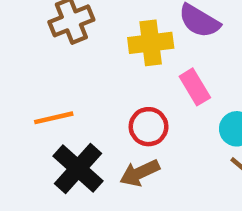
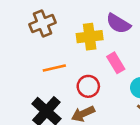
orange line: (54, 118) -> (54, 68), moved

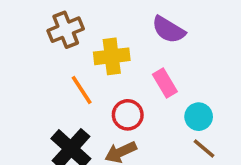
yellow cross: (90, 37) -> (112, 56), moved
orange line: (54, 68) -> (82, 90), turned 70

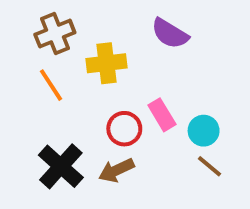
pink rectangle: (165, 83) -> (162, 115), moved
orange line: (82, 90) -> (51, 85), moved

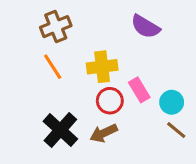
yellow cross: (106, 63) -> (102, 67), moved

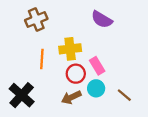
orange line: (53, 67) -> (42, 59), moved, turned 36
cyan circle: (172, 102) -> (96, 88), moved
black cross: (60, 130) -> (22, 95), moved

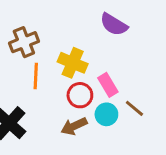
brown cross: (36, 19) -> (24, 42), moved
yellow cross: (70, 49) -> (73, 63), turned 30
brown line: (124, 95) -> (134, 108), moved

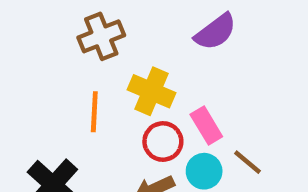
purple semicircle: (114, 24) -> (215, 32), turned -68
brown cross: (24, 42) -> (101, 36), moved

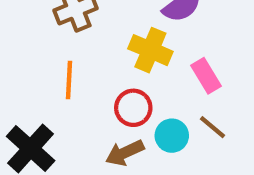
yellow cross: (151, 91) -> (150, 50), moved
pink rectangle: (206, 126) -> (206, 76), moved

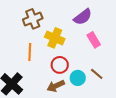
yellow cross: (150, 50) -> (55, 38), moved
pink rectangle: (206, 76) -> (94, 40), moved

